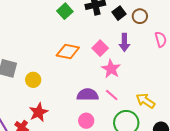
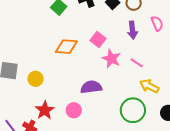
purple arrow: (124, 42) -> (132, 30), moved
pink line: (112, 95) -> (137, 63), moved
pink circle: (86, 121) -> (74, 110), moved

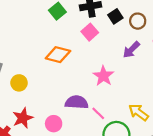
purple arrow: (132, 30) -> (131, 50), turned 42
pink square: (98, 39) -> (90, 32), moved
pink line: (137, 63) -> (98, 113), moved

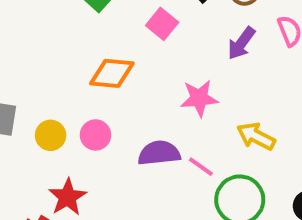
pink star: (103, 76) -> (199, 98), turned -30
yellow arrow: (138, 112) -> (256, 136), moved
pink circle: (54, 124) -> (96, 135), moved

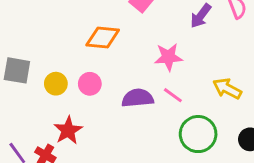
yellow arrow: (256, 136) -> (227, 89), moved
pink line: (201, 167) -> (173, 95), moved

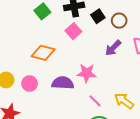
pink line: (173, 95) -> (95, 101), moved
purple semicircle: (138, 98) -> (63, 83), moved

